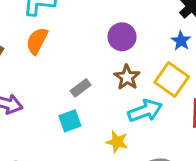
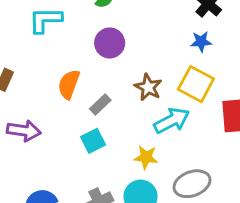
purple circle: (122, 37) -> (110, 43), moved
orange semicircle: (37, 41) -> (69, 84), moved
blue star: (181, 41) -> (201, 42), turned -30

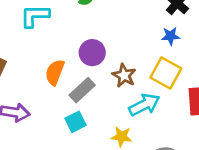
purple circle: (110, 43) -> (92, 53), moved
gray rectangle: (100, 104) -> (82, 90), size x1.4

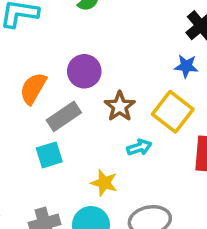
cyan arrow: (144, 105) -> (139, 147), size x0.6

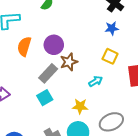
orange semicircle: (33, 88) -> (24, 46), moved
brown star: (120, 106) -> (69, 62), moved, turned 30
yellow square: (173, 112) -> (110, 56), size x0.7

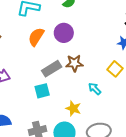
purple circle: (54, 45) -> (64, 33), moved
cyan arrow: (96, 81) -> (95, 89), turned -120

